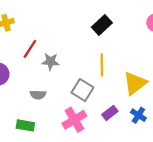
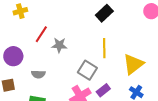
gray semicircle: (38, 95) -> (38, 74), moved
purple rectangle: (110, 113) -> (103, 90), moved

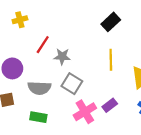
gray square: (87, 70) -> (72, 84), moved
gray semicircle: (38, 74) -> (39, 88), size x1.5

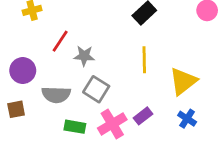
green rectangle: (38, 117) -> (75, 127), moved

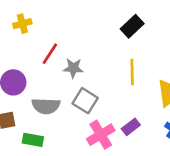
green rectangle: (75, 127) -> (33, 140), moved

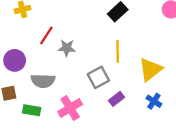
gray square: (85, 101) -> (98, 77), moved, turned 30
pink cross: (101, 135) -> (70, 108), moved

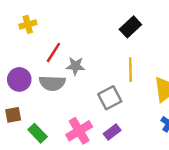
gray semicircle: (43, 81) -> (52, 83), moved
purple rectangle: (117, 99) -> (112, 132), moved
green rectangle: (32, 110) -> (38, 133), turned 36

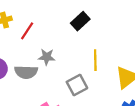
black rectangle: (130, 27) -> (80, 21), moved
red line: (53, 53) -> (27, 31), moved

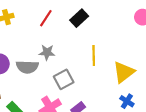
red line: (27, 31) -> (46, 18), moved
gray square: (77, 85) -> (64, 79), moved

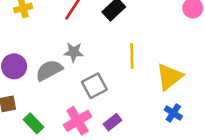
gray semicircle: (27, 67) -> (49, 70), turned 150

